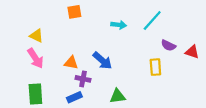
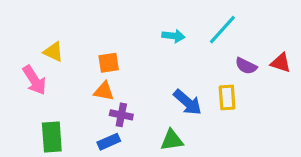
orange square: (74, 12) -> (109, 63), moved
red triangle: (192, 52) -> (281, 63), moved
pink arrow: (35, 58) -> (34, 80), moved
blue arrow: (102, 61) -> (188, 102), moved

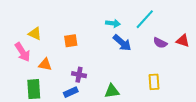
orange triangle: (104, 91) -> (45, 64), moved
yellow rectangle: (227, 98) -> (154, 82), moved
blue arrow: (188, 102) -> (122, 43), moved

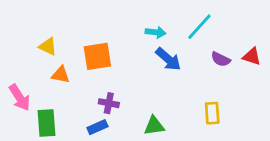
orange square: (71, 41) -> (97, 56), size x1.5
pink arrow: (22, 52) -> (20, 97), moved
orange triangle: (45, 64) -> (61, 75), moved

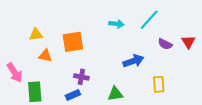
yellow triangle: (48, 46) -> (36, 35), turned -32
red triangle: (252, 56) -> (188, 42), turned 40
blue arrow: (168, 59) -> (133, 61), moved, turned -60

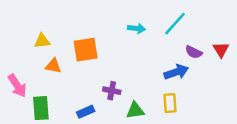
blue arrow: (133, 61) -> (176, 72), moved
purple cross: (81, 77) -> (112, 91), moved
yellow rectangle: (159, 84) -> (170, 103), moved

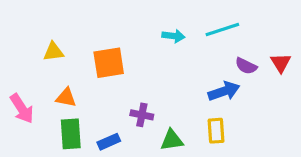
cyan line: (175, 24) -> (222, 30), turned 30
orange triangle: (53, 66) -> (66, 98), moved
green rectangle: (41, 108) -> (71, 134), moved

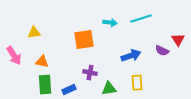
orange square: (109, 63) -> (84, 40), moved
purple semicircle: (246, 66) -> (162, 51), moved
blue arrow: (224, 91) -> (131, 56), moved
pink arrow: (22, 109) -> (14, 56), moved

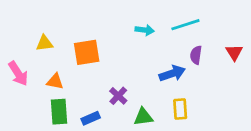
orange square: (84, 40) -> (87, 52), moved
purple semicircle: (162, 51) -> (196, 55), moved, turned 72
purple cross: (90, 73) -> (118, 96), turned 32

